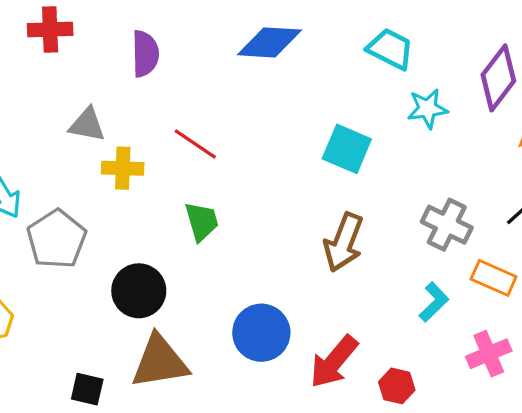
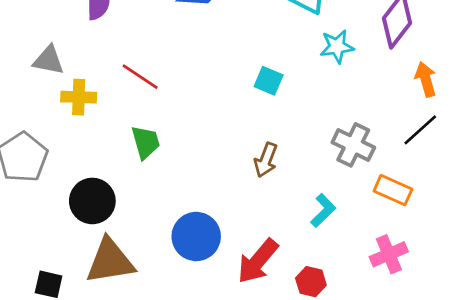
cyan square: (347, 149) -> (269, 81), size x0.7
brown arrow: (344, 242) -> (266, 160), size x0.7
cyan L-shape: (434, 302) -> (323, 211), moved

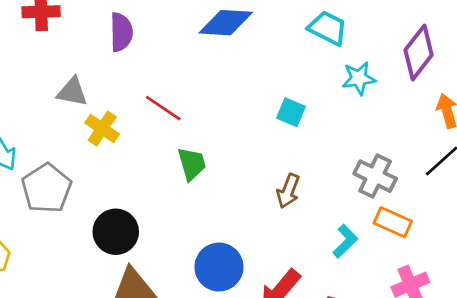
yellow cross: (79, 97) -> (102, 129), turned 32
green trapezoid: (146, 142) -> (192, 164), moved
orange rectangle: (393, 190) -> (393, 222), moved

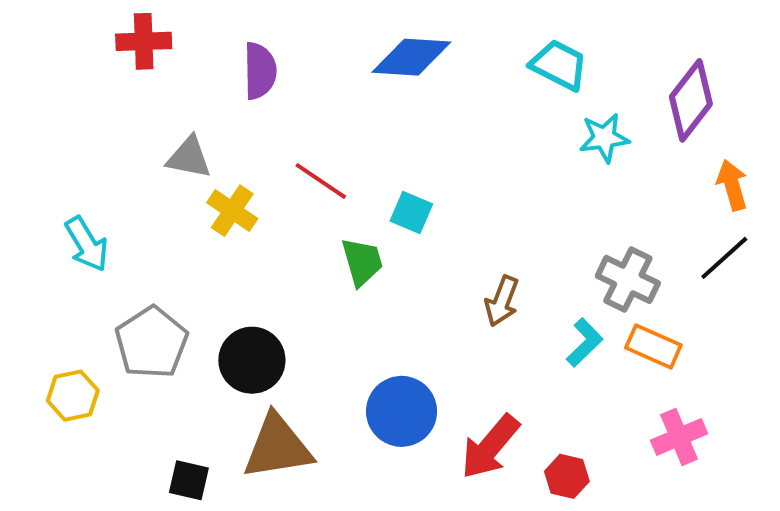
cyan square: (291, 112) -> (411, 213), moved
gray pentagon: (47, 188) -> (152, 342), moved
cyan L-shape: (345, 241) -> (585, 342), moved

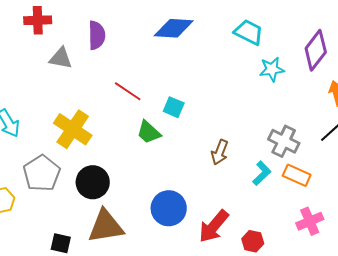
gray triangle: (189, 157) -> (61, 58), moved
yellow cross: (232, 211) -> (73, 129), moved, size x1.5
green trapezoid: (362, 262) -> (149, 132), turned 148

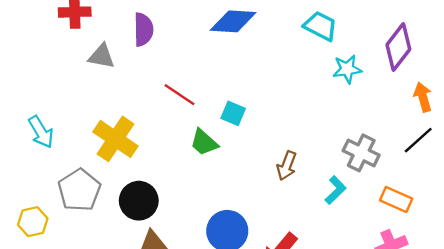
orange rectangle: (297, 175) -> (396, 199), moved

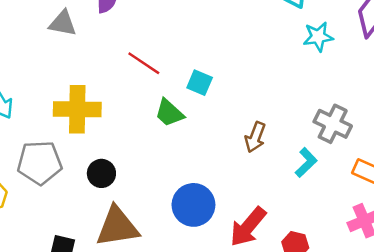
yellow cross: (115, 139) -> (77, 109), turned -33
gray pentagon: (79, 190) -> (40, 163), turned 30
black circle: (139, 201) -> (101, 173), size x0.7

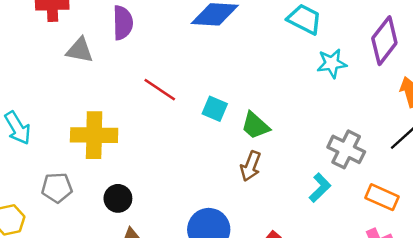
green trapezoid: (169, 113) -> (255, 126), moved
brown arrow: (255, 137) -> (251, 166), moved
gray pentagon: (40, 163) -> (57, 188), size x0.7

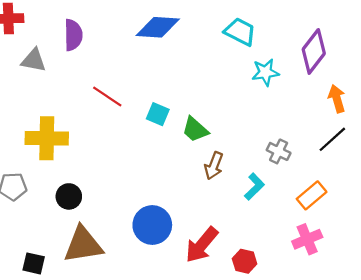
gray cross: (346, 149) -> (279, 151), size x0.7
brown arrow: (251, 166) -> (214, 166), moved
orange rectangle: (382, 197) -> (312, 195), turned -64

